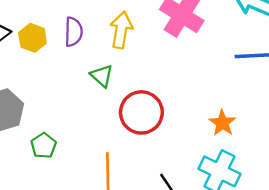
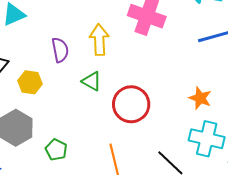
yellow hexagon: (33, 38) -> (30, 82), moved

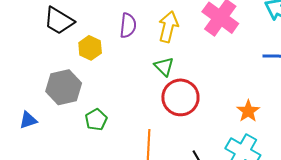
green triangle: (92, 81) -> (164, 67), moved

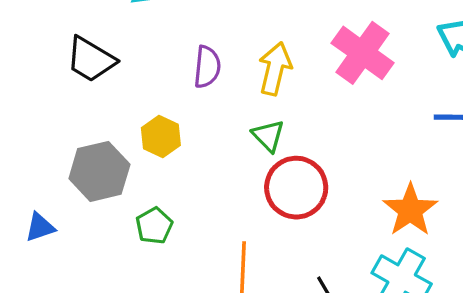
yellow hexagon: (90, 48) -> (161, 136), moved
orange star: (248, 111) -> (410, 210), size x1.4

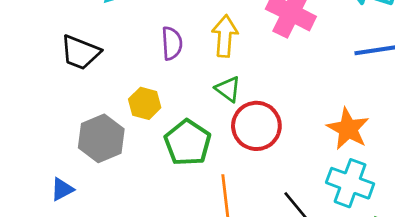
green pentagon: (154, 226) -> (188, 143), moved, size x1.6

